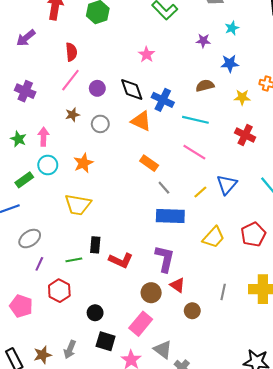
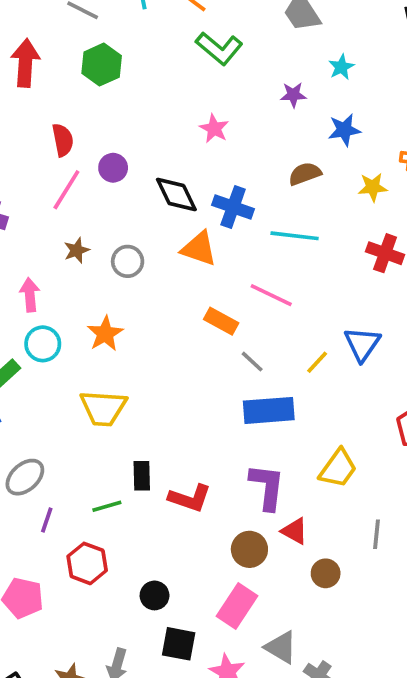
pink star: (146, 54) -> (214, 129), moved
purple circle: (97, 88) -> (113, 168), moved
pink line: (194, 152) -> (271, 295), moved
yellow trapezoid: (213, 237) -> (338, 468), moved

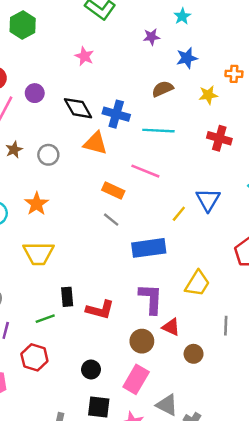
pink star: (214, 129) -> (84, 56), moved
gray line: (252, 362) -> (111, 220), moved
black circle: (155, 595) -> (91, 369), moved

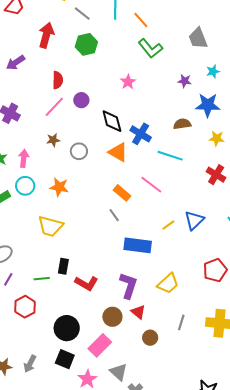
blue star: (187, 58) -> (208, 105), size x1.4
orange star: (37, 204) -> (59, 187), turned 30
black circle: (91, 369) -> (67, 328), size x1.6

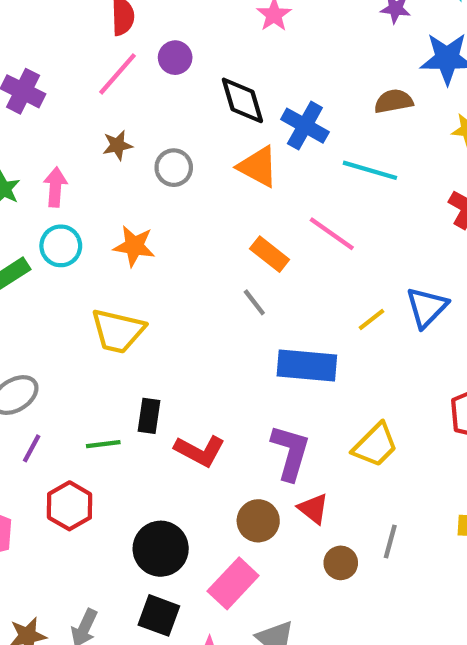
gray line: (181, 322) -> (390, 541), moved

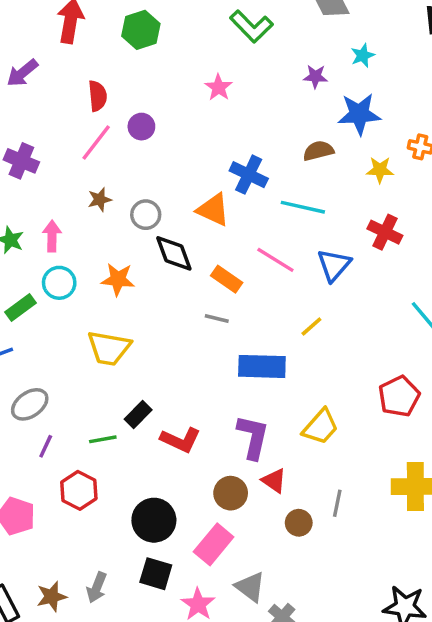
black diamond: (242, 100) -> (174, 253), moved
gray line: (254, 302) -> (217, 319), turned -35
blue triangle: (427, 307) -> (334, 265), moved
black rectangle: (149, 416) -> (138, 414), turned 40

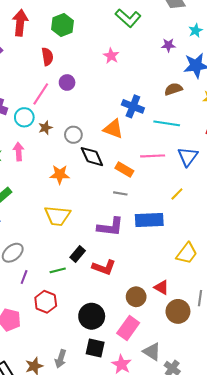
red semicircle: (98, 96) -> (47, 57), moved
pink line: (275, 260) -> (153, 156), turned -30
cyan circle: (59, 283) -> (24, 117), moved
purple L-shape: (253, 437) -> (110, 227), moved, turned 88
brown circle: (299, 523) -> (178, 311), size x1.5

